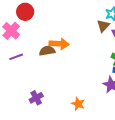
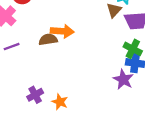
orange star: (78, 104) -> (60, 102), moved

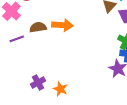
brown semicircle: (48, 40) -> (38, 27), moved

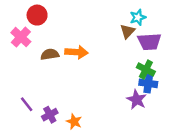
purple line: (17, 39) -> (27, 104), moved, turned 72

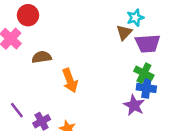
orange arrow: (76, 52) -> (70, 81), moved, turned 65

